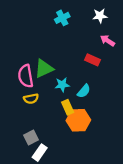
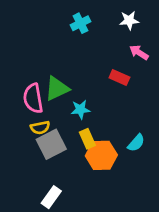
cyan semicircle: (84, 91) -> (136, 143), moved
gray square: (31, 137) -> (51, 144), moved, size x1.5

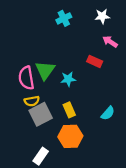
green triangle: (57, 89) -> (45, 70), turned -30
cyan star: (80, 109) -> (68, 79), moved
orange hexagon: (101, 155) -> (70, 136), moved

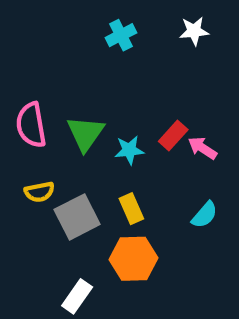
pink arrow: (110, 42) -> (202, 148), moved
red rectangle: (95, 61) -> (173, 135), moved, turned -72
pink semicircle: (26, 78) -> (31, 125), moved
yellow semicircle: (32, 101) -> (39, 192), moved

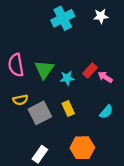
cyan cross: (121, 35) -> (63, 18), size x1.5
orange hexagon: (133, 259) -> (82, 148), moved

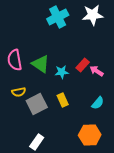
white star: (101, 16) -> (93, 15), size x1.5
green triangle: (44, 69) -> (41, 64), turned -30
orange hexagon: (82, 148) -> (90, 135), moved

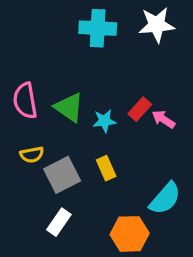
cyan cross: (58, 17) -> (98, 28), turned 30
cyan semicircle: (98, 103) -> (165, 198), moved, size x1.5
orange hexagon: (90, 135) -> (130, 234), moved
white rectangle: (37, 142) -> (59, 222), moved

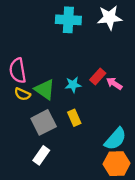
green triangle: (69, 107) -> (45, 89), moved
yellow semicircle: (32, 155) -> (22, 94), moved, turned 35
orange hexagon: (130, 234) -> (117, 164), moved

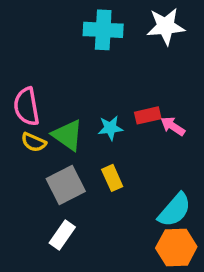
red rectangle: (98, 76) -> (148, 115), turned 35

